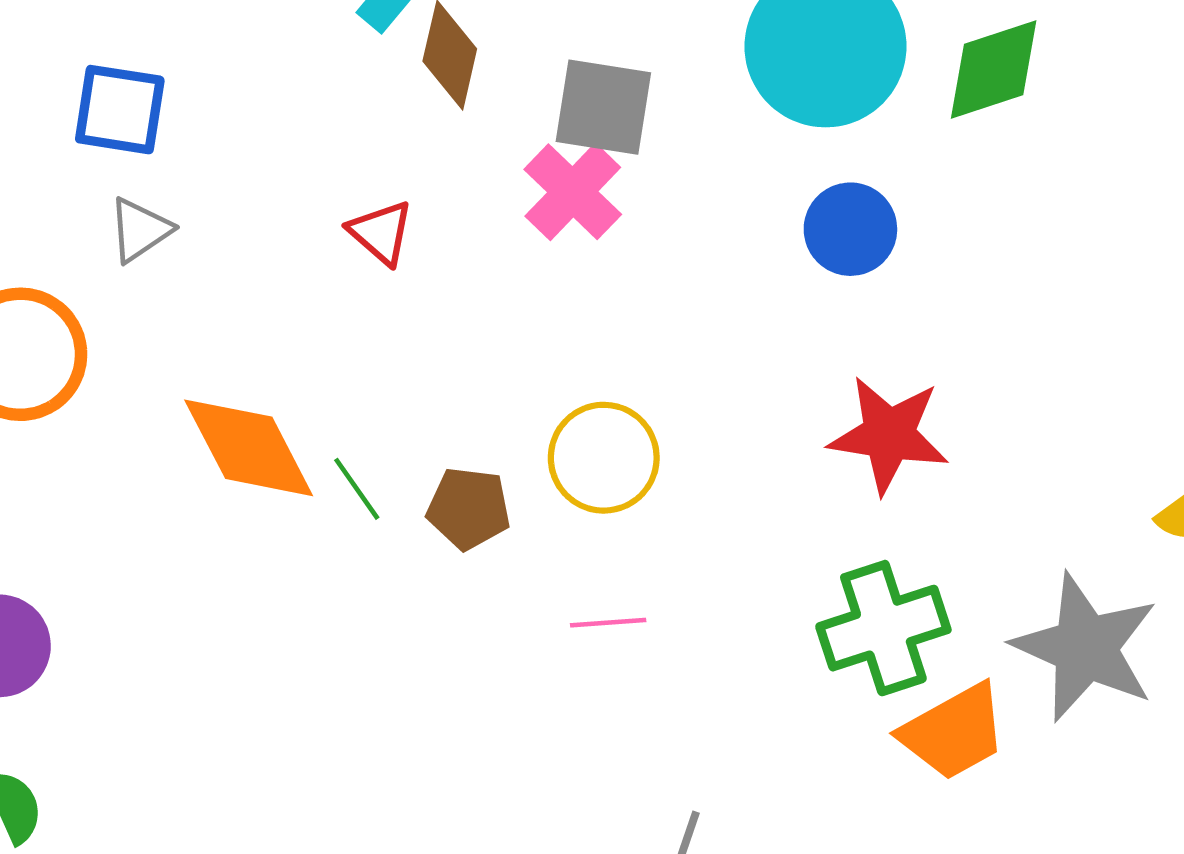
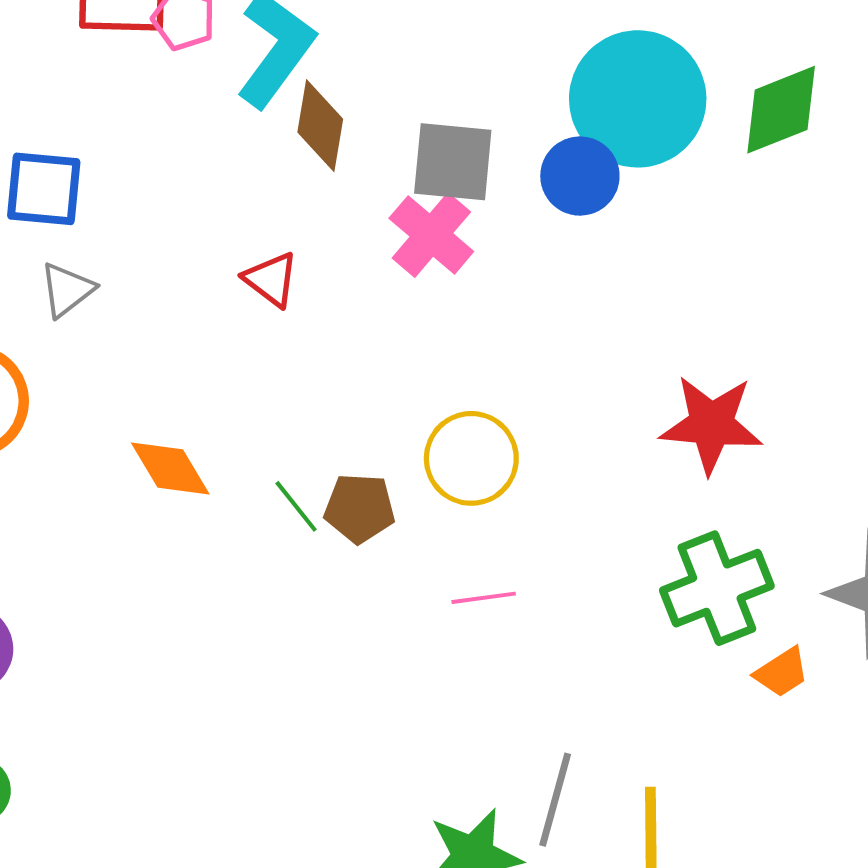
blue circle: (850, 229) -> (580, 176), moved
orange diamond: (249, 448) -> (170, 468), size x0.7
green line: (357, 489) -> (296, 506), moved
orange trapezoid: (954, 732) -> (782, 672), size x0.6

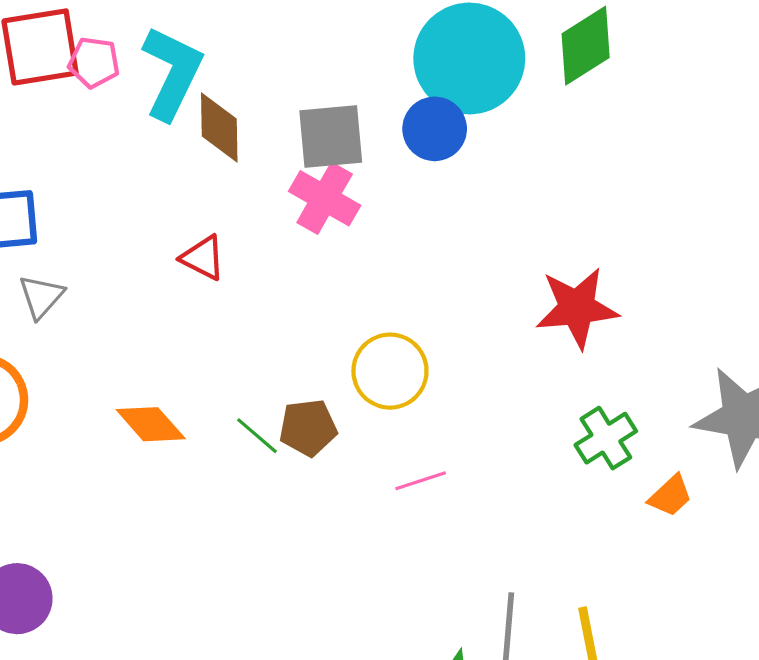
green cross: (717, 588) -> (606, 438), size x0.7

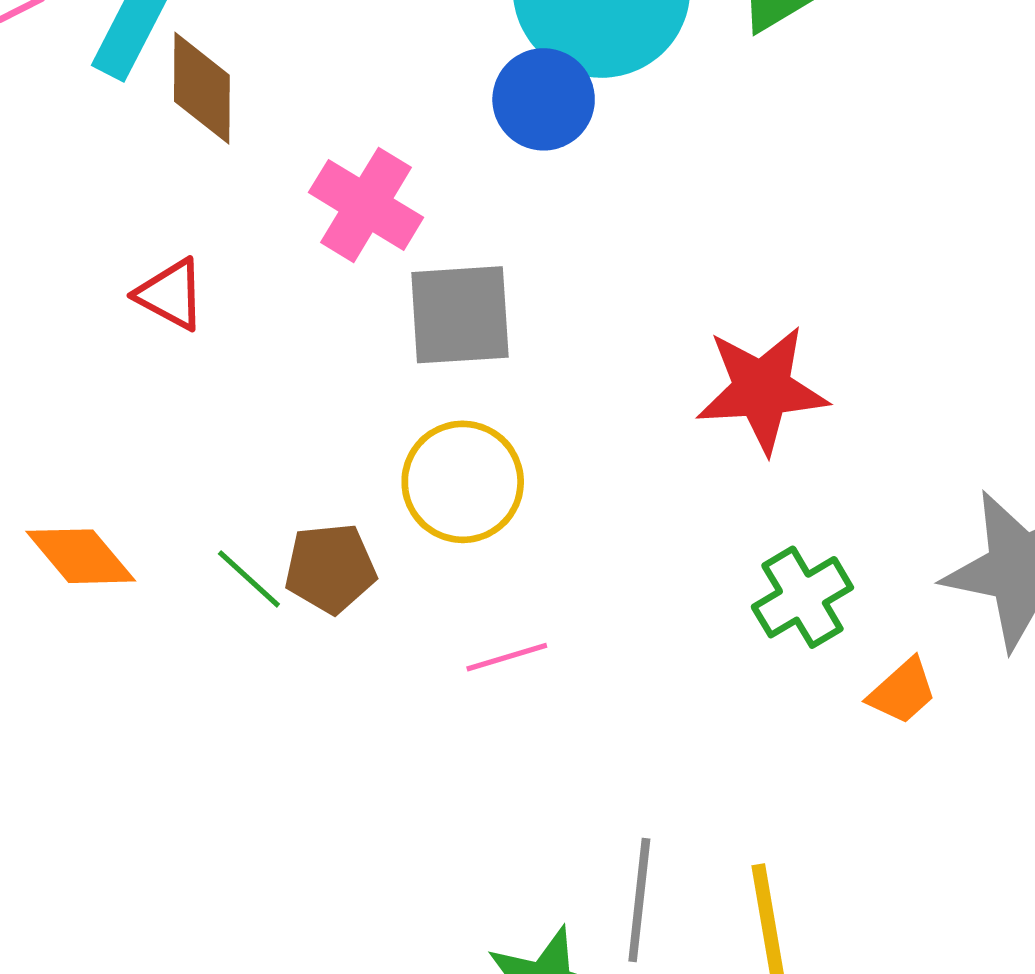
gray square: (331, 136) -> (460, 315), moved

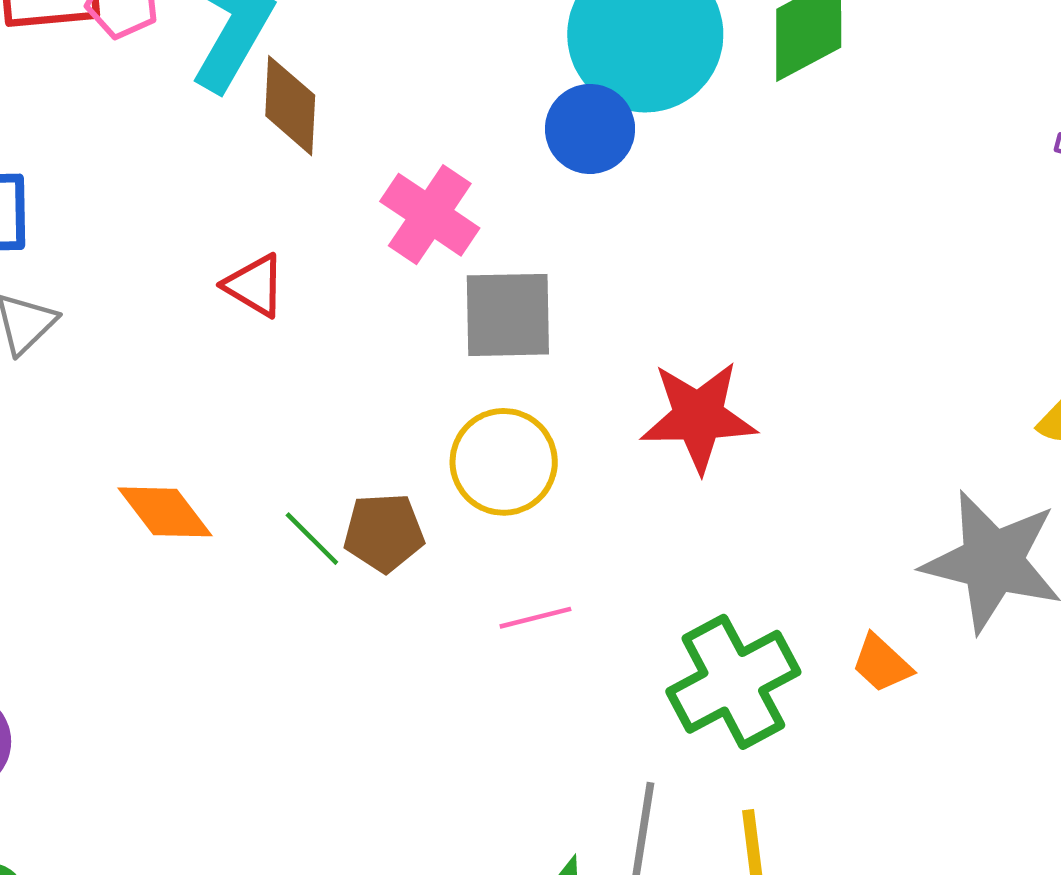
red star: (762, 389) -> (698, 417), moved
green cross: (802, 597) -> (733, 682), moved, size x1.5
orange trapezoid: (902, 691) -> (882, 664), turned 82

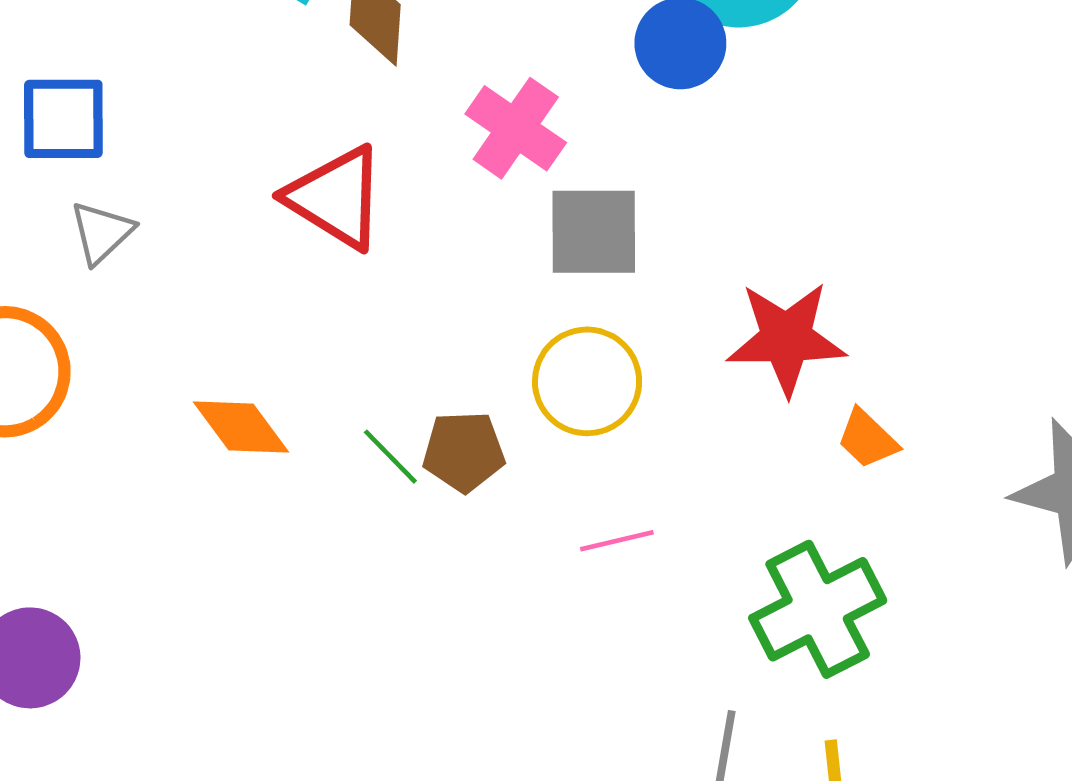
red triangle: (255, 285) -> (336, 198), size x1.6
orange trapezoid: (882, 664) -> (867, 439), moved

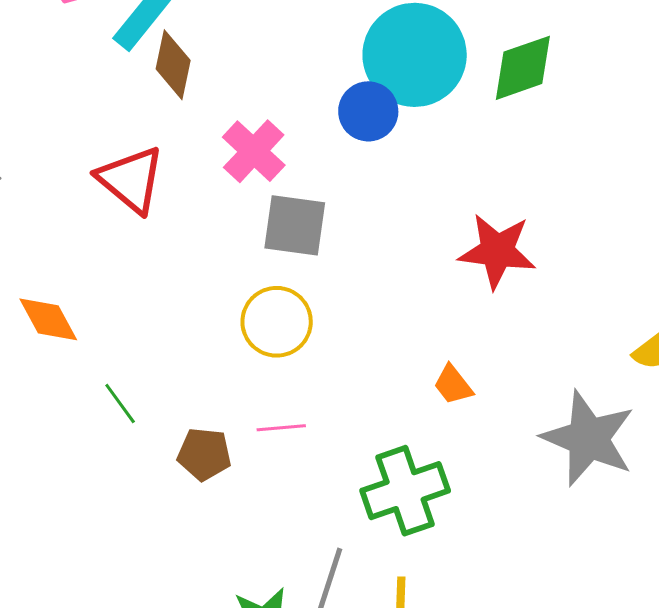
red star: (786, 338) -> (497, 251), moved
brown pentagon: (464, 452) -> (204, 454), moved
green line: (390, 457) -> (120, 404), moved

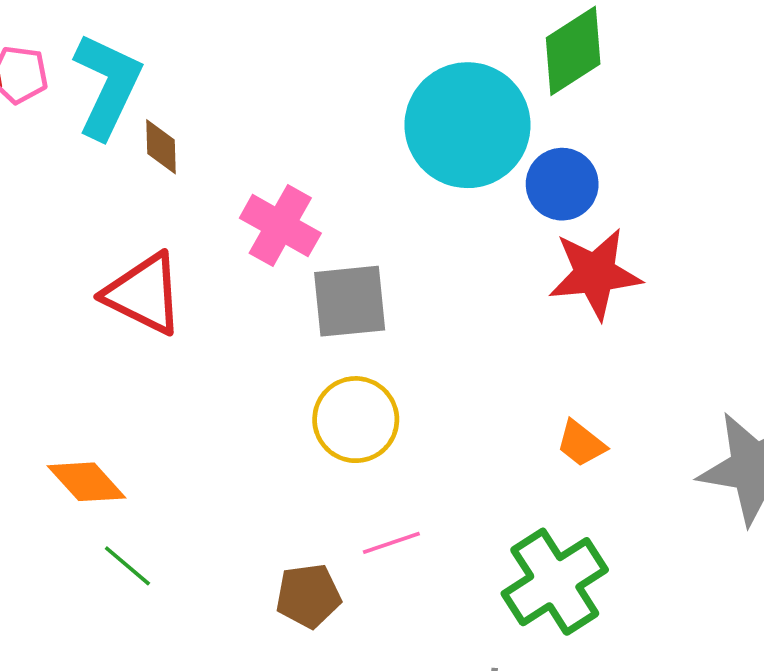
cyan circle: (415, 55) -> (467, 125), moved
brown diamond: (173, 65) -> (161, 147), size x0.7
blue circle: (368, 111) -> (562, 184), moved
green line: (120, 404) -> (127, 566), moved

